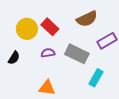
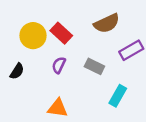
purple semicircle: (48, 53) -> (59, 65), turned -56
gray rectangle: (77, 54) -> (94, 66), size x0.7

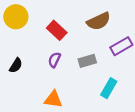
yellow circle: (33, 36) -> (16, 17), moved
gray rectangle: (94, 66) -> (87, 61), turned -42

